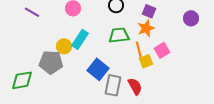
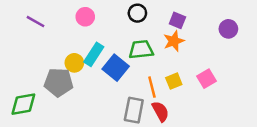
orange line: (139, 50) -> (152, 87), moved
pink square: (162, 50) -> (207, 79), moved
blue square: (98, 69) -> (116, 68), moved

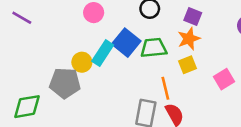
purple line: (35, 22) -> (22, 18), moved
blue square: (116, 68) -> (126, 43), moved
yellow square: (174, 81) -> (188, 65), moved

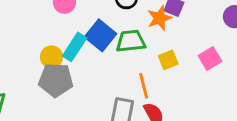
orange star: (189, 39) -> (160, 18), moved
pink square: (224, 79) -> (210, 58), moved
gray pentagon: (65, 83) -> (56, 80), moved

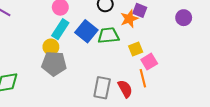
cyan rectangle: (75, 47) -> (60, 29), moved
pink square: (210, 58) -> (149, 62), moved
orange line: (144, 86) -> (143, 78), moved

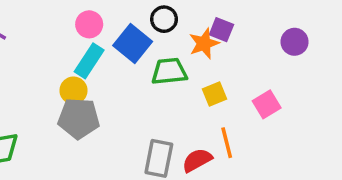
blue square: (86, 31) -> (133, 44), moved
pink square: (149, 62) -> (267, 104), moved
red semicircle: (125, 89) -> (197, 160), turned -90

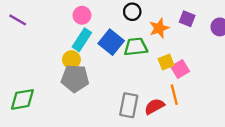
purple square: (221, 30) -> (187, 19), moved
blue square: (133, 44) -> (111, 42), moved
pink square: (267, 104) -> (180, 69), moved

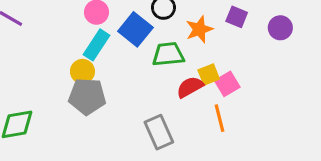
blue square: (111, 42) -> (135, 29), moved
gray rectangle: (129, 105) -> (159, 132), turned -35
red semicircle: (154, 106) -> (190, 87), moved

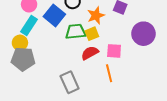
purple circle: (280, 28) -> (143, 34), moved, size x1.5
yellow square: (209, 75) -> (92, 34), moved
pink square: (227, 84) -> (114, 51), turned 35

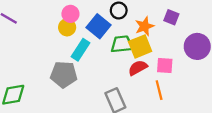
cyan rectangle: (29, 26) -> (81, 50), moved
yellow square: (92, 34) -> (140, 46), size x1.5
yellow circle: (20, 43) -> (67, 27), moved

